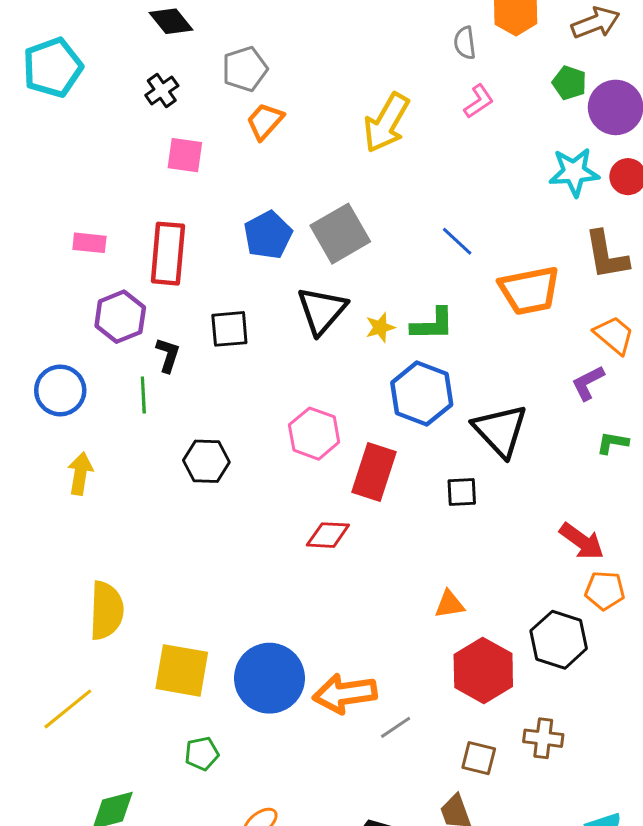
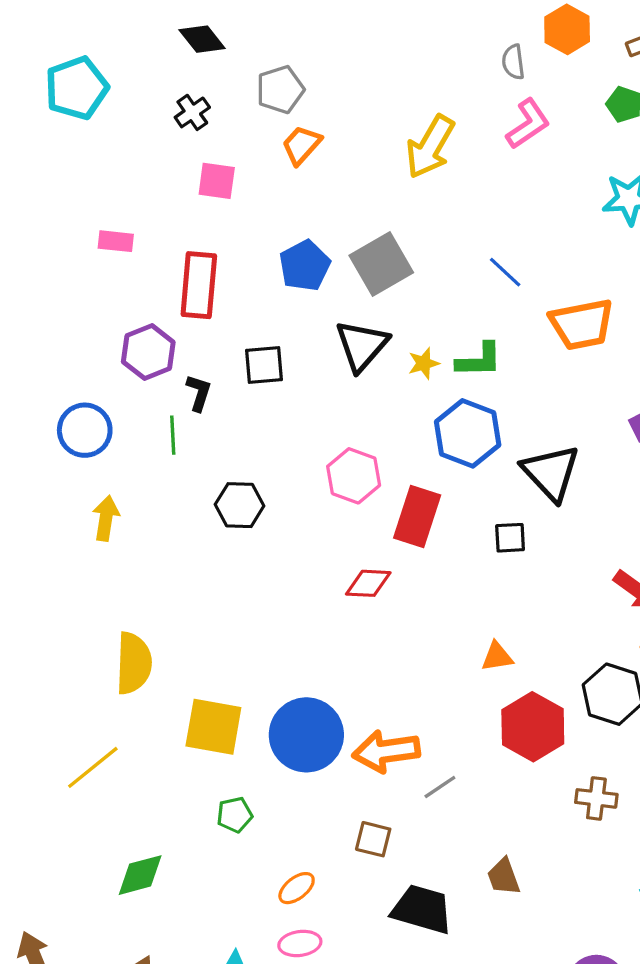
pink L-shape: (479, 101) -> (528, 124), size x1.4
pink rectangle: (89, 243) -> (116, 241), moved
brown square: (479, 758) -> (373, 839), moved

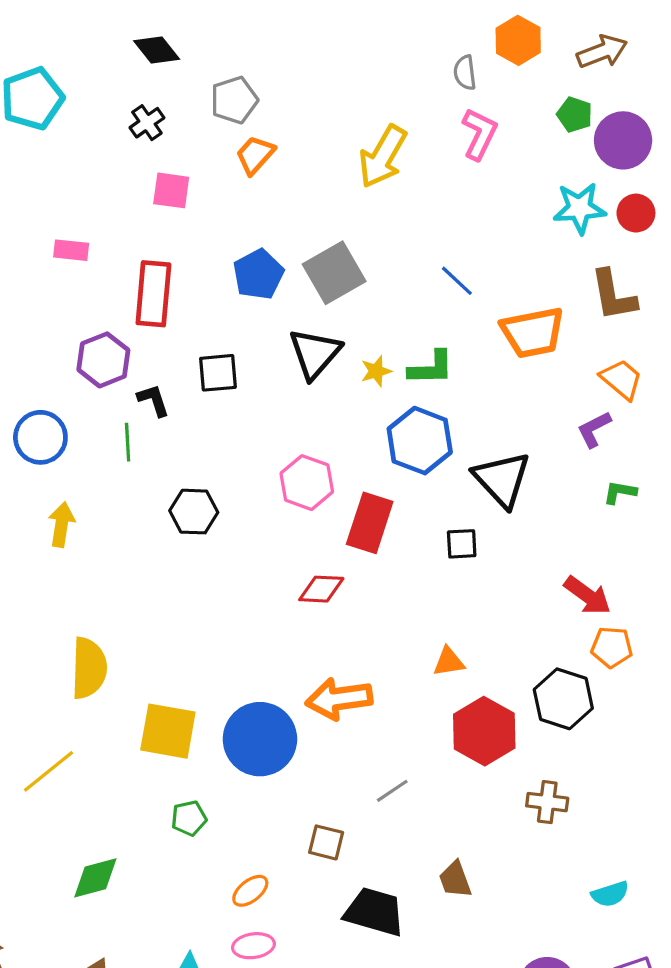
pink L-shape: (528, 124) -> (479, 134), turned -30
black L-shape: (199, 393) -> (153, 400), turned -36
orange arrow: (386, 751) -> (339, 699), moved

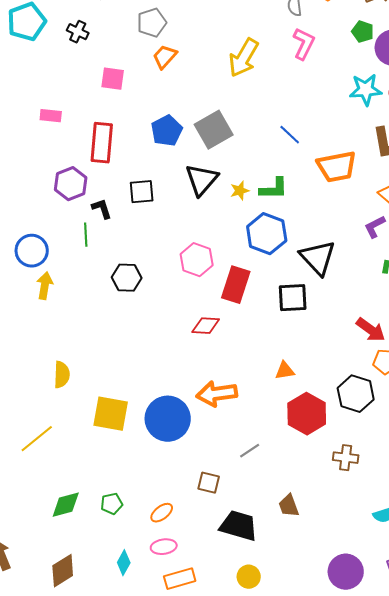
black cross: (147, 123) -> (78, 32), moved, turned -30
blue circle: (40, 437) -> (32, 251), moved
black square: (462, 544) -> (293, 298), size x1.5
yellow semicircle: (89, 668) -> (62, 375), size x0.7
green pentagon: (189, 818) -> (112, 504), moved

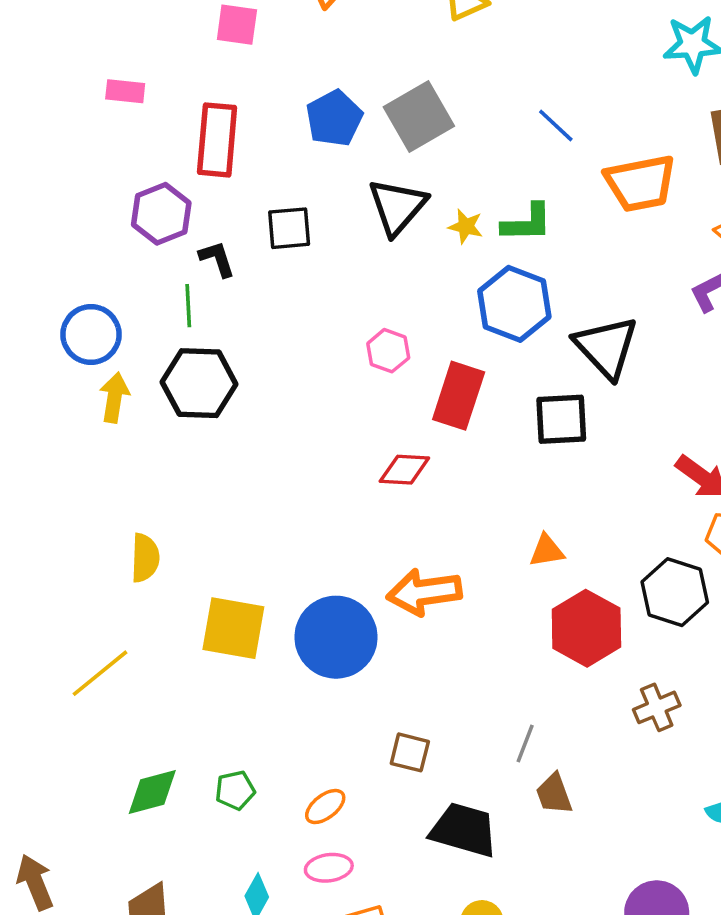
yellow star: (240, 191) -> (466, 226), turned 30
pink hexagon: (197, 260) -> (388, 351), size x0.7
black hexagon: (127, 278) -> (199, 383), moved, size x1.4
gray line: (250, 451) -> (525, 743), moved, turned -35
brown cross: (346, 458) -> (657, 707), turned -30

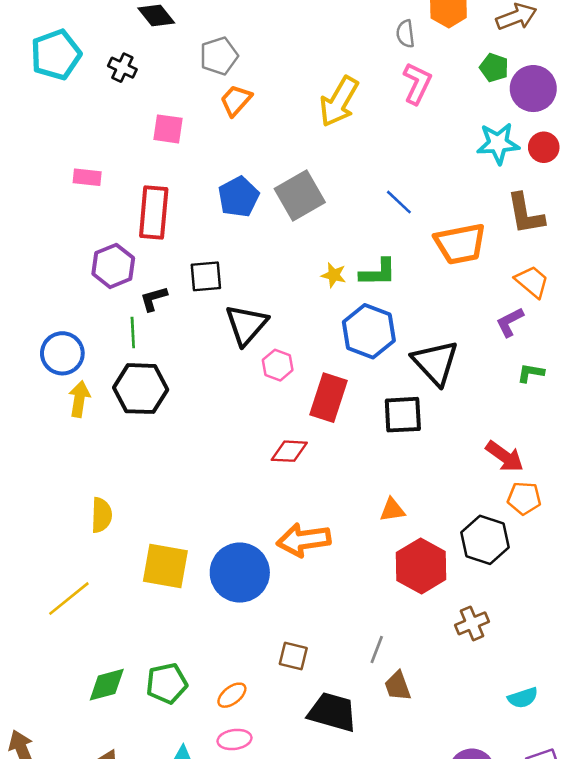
black triangle: (397, 207) -> (246, 325), moved
black L-shape: (217, 259) -> (154, 299), turned -88
green pentagon: (235, 790) -> (167, 683), size x1.4

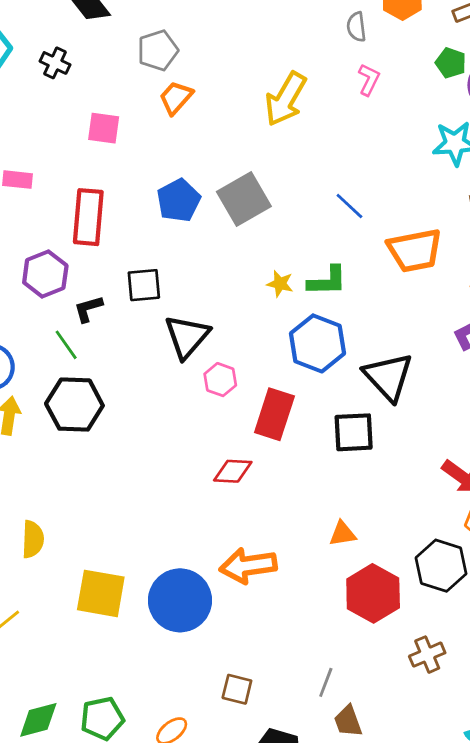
pink L-shape: (417, 83) -> (369, 80), size x0.7
green line: (133, 332) -> (66, 345), turned -32

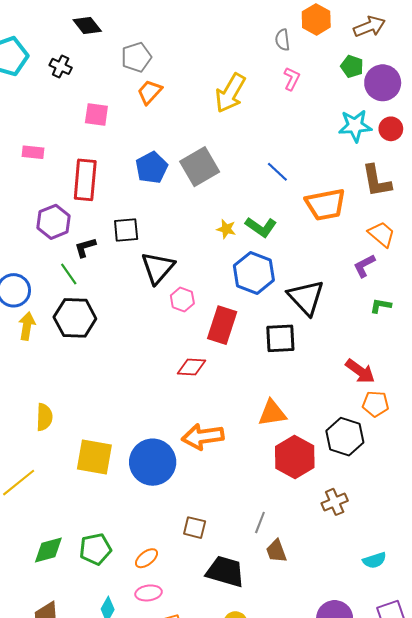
green L-shape: (327, 281) -> (261, 227), turned 36
orange triangle: (342, 534) -> (272, 413), size x1.4

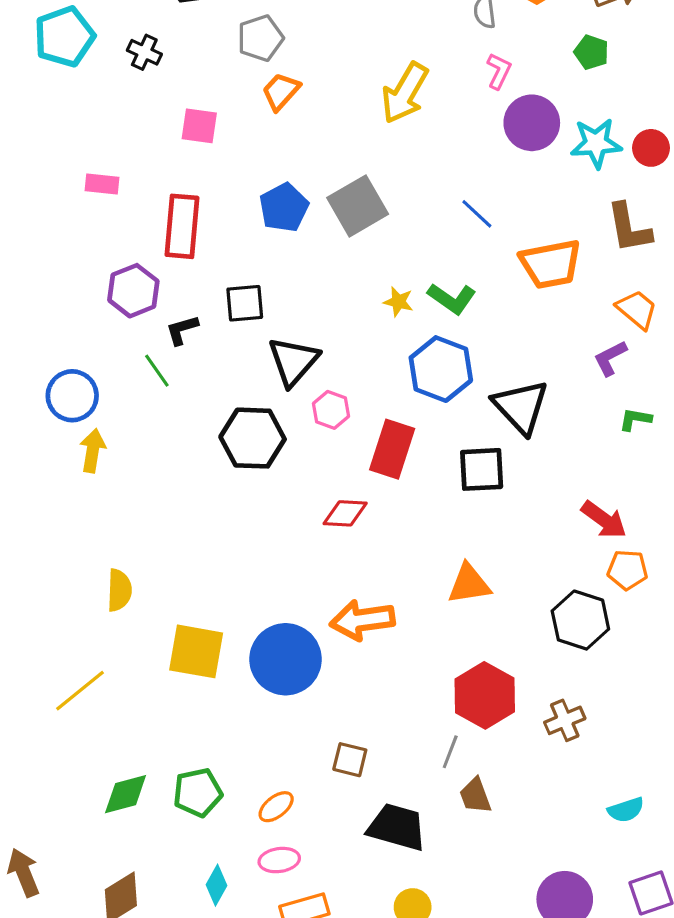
purple circle: (383, 83) -> (532, 123), moved
black hexagon: (75, 318) -> (253, 438), moved
red hexagon: (295, 457) -> (485, 695), moved

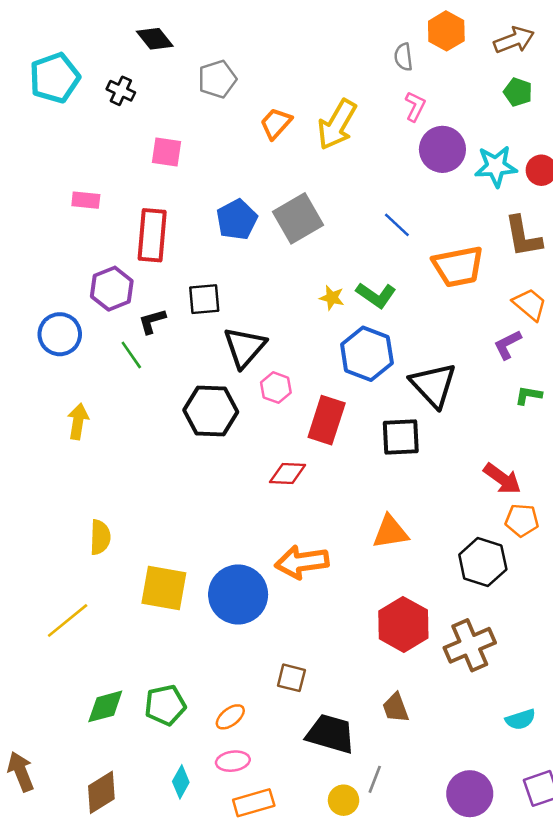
green pentagon: (591, 52) -> (518, 92), moved
orange trapezoid: (281, 91) -> (276, 123), moved
blue circle: (72, 396) -> (60, 334), moved
brown cross: (565, 720) -> (470, 645), size x1.5
gray line: (450, 752) -> (375, 779), moved

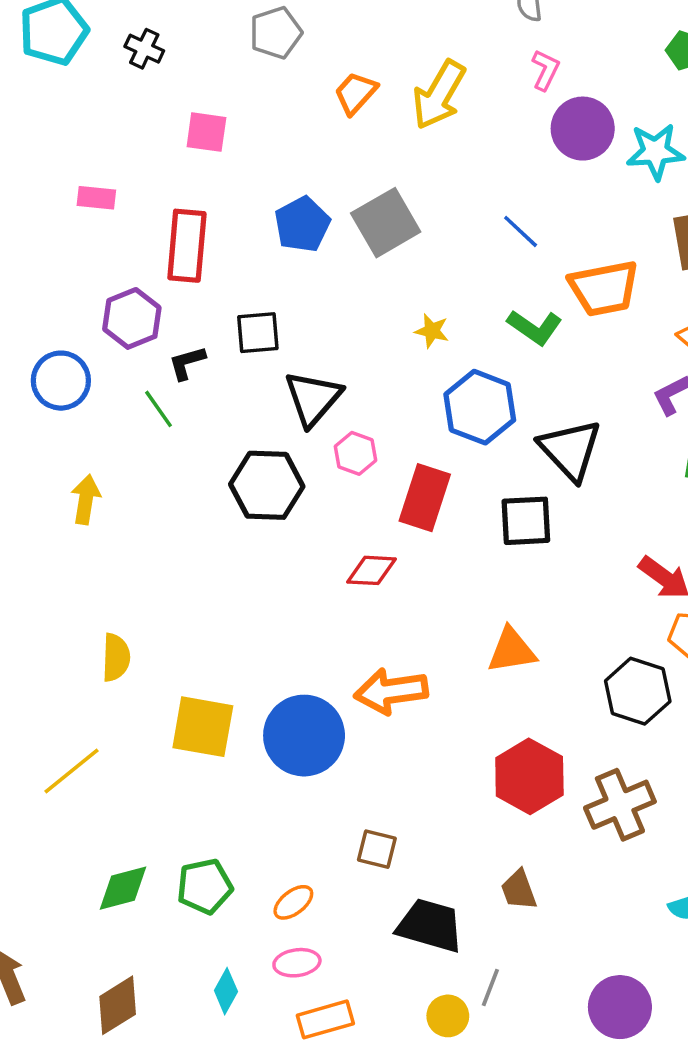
green L-shape: (376, 295) -> (535, 327), moved

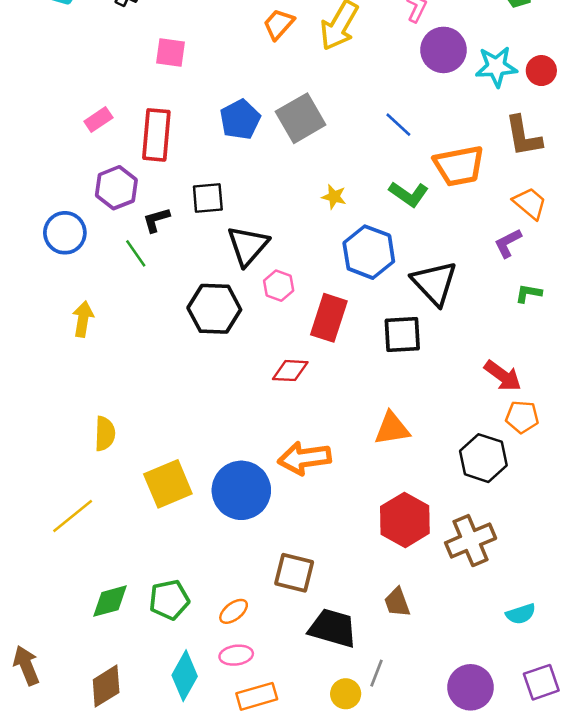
pink rectangle: (96, 198) -> (98, 119), moved, turned -40
yellow square: (203, 727) -> (168, 484), turned -33
brown square: (377, 849) -> (294, 573), size x1.4
cyan diamond: (226, 991) -> (185, 676), size x1.5

